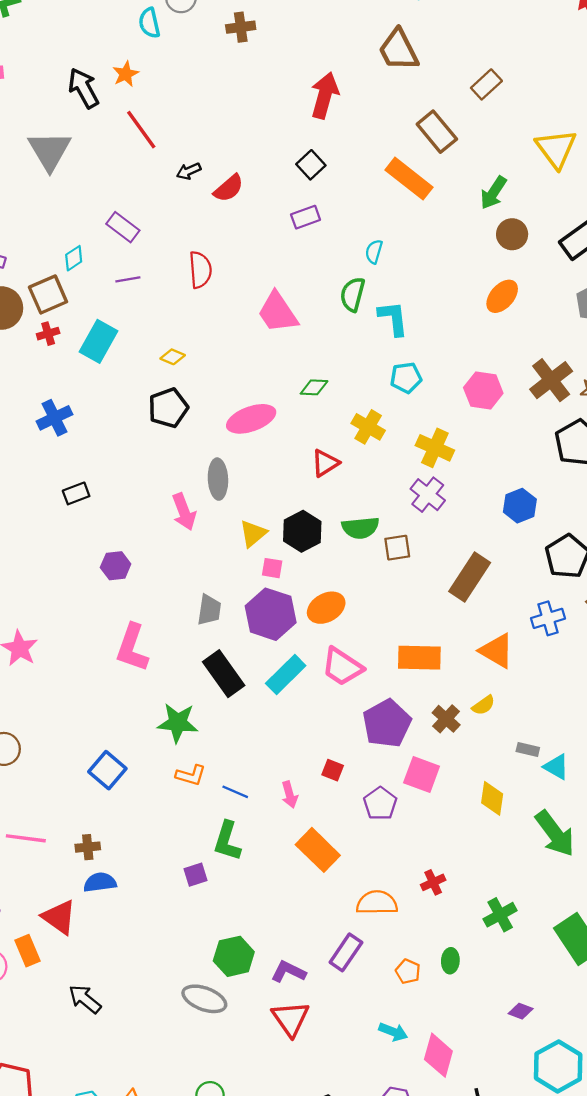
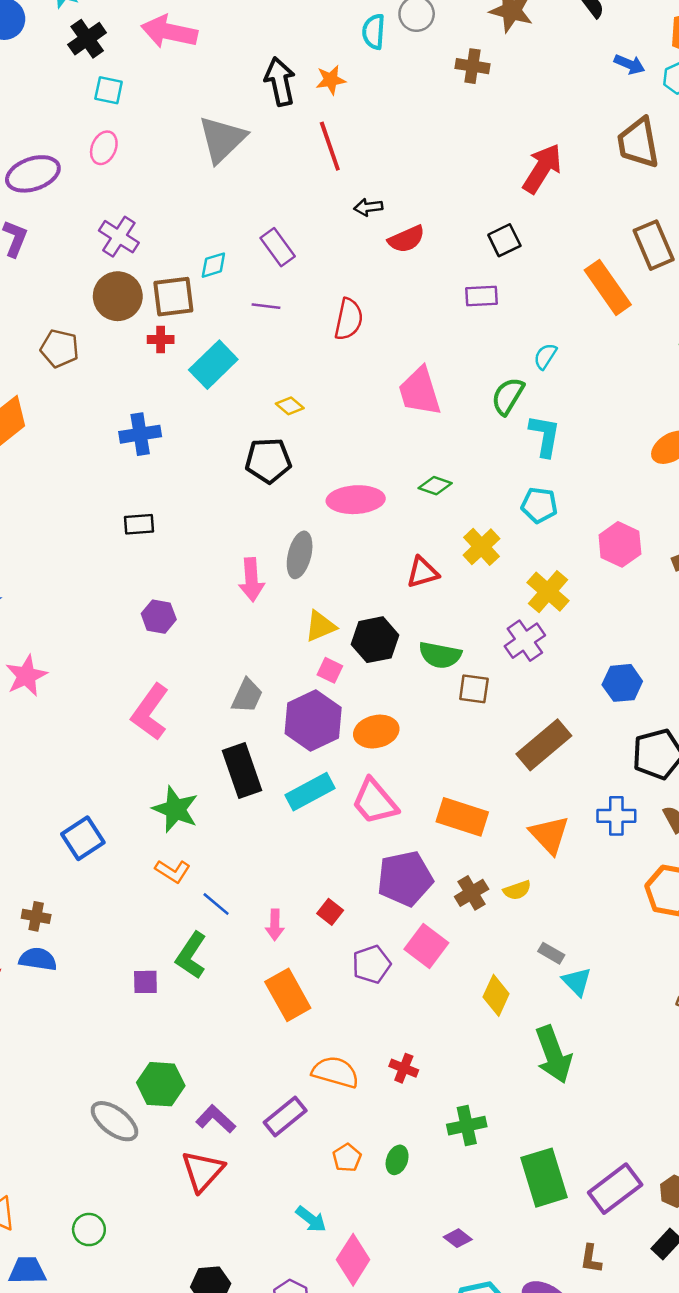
red cross: (433, 882) -> (404, 1068), turned 30

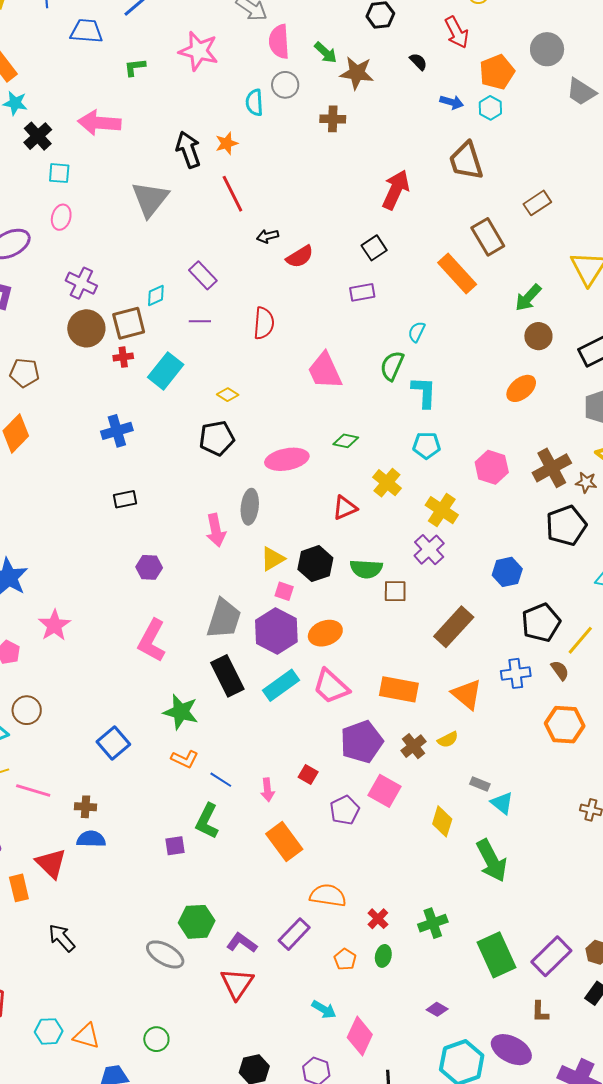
brown pentagon: (60, 348) -> (24, 373), moved
gray trapezoid: (247, 696) -> (224, 619), size x1.5
red cross: (404, 1068) -> (378, 919), moved, turned 30

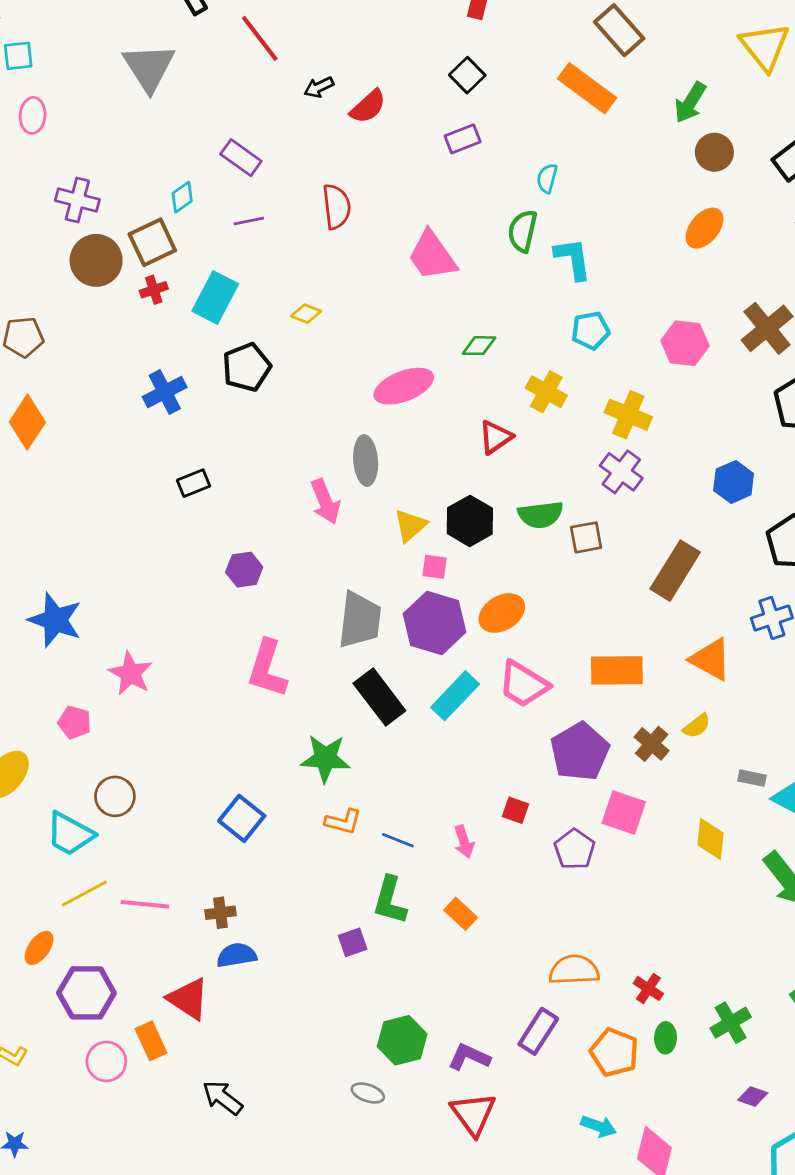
black pentagon: (217, 438) -> (247, 367), moved
orange rectangle: (284, 842) -> (461, 914), moved, size x0.6
green cross: (433, 923) -> (731, 1023), moved
gray ellipse: (165, 954) -> (368, 1093), size x0.6
orange pentagon: (345, 959) -> (614, 1052), size x1.6

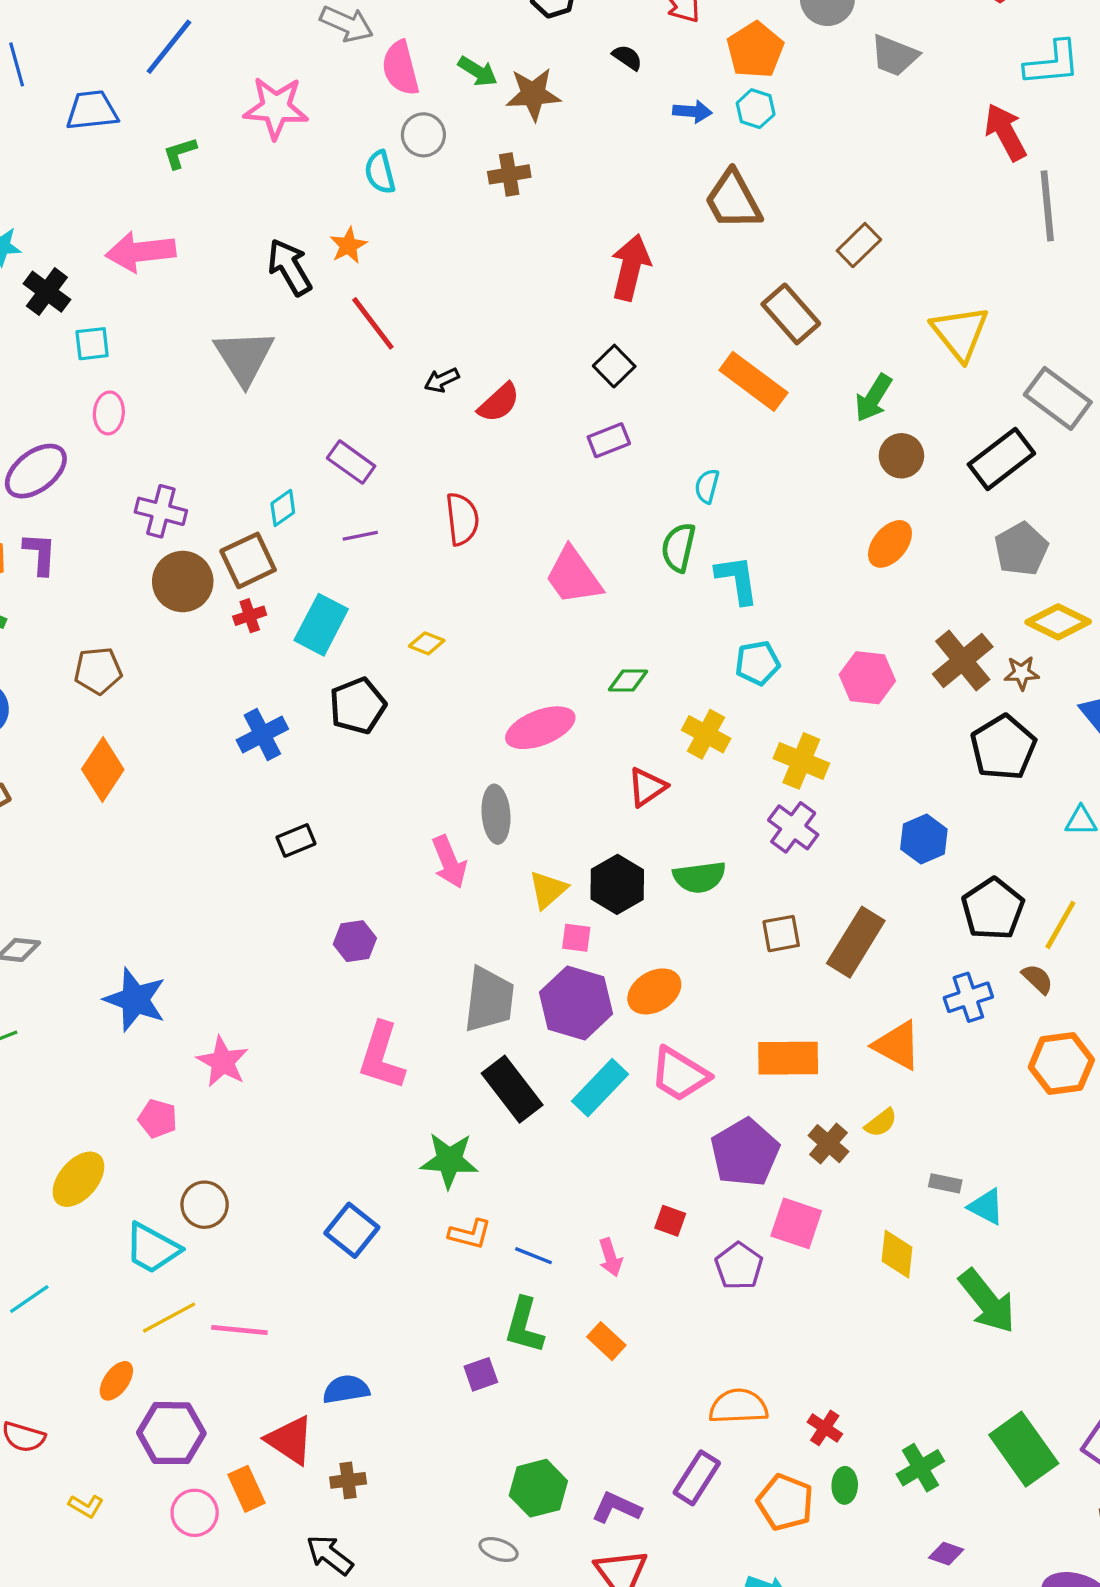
brown square: (586, 537) -> (781, 934), moved
brown cross: (221, 913) -> (348, 1480), moved

